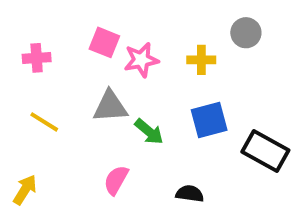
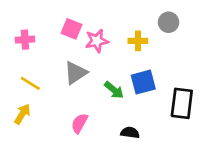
gray triangle: (110, 106) -> (75, 73), turned -30
green arrow: (149, 132) -> (114, 90), moved
black rectangle: (265, 151) -> (182, 103), turned 68
yellow arrow: (25, 190) -> (22, 114), moved

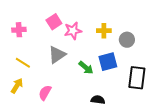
gray circle: (169, 22) -> (127, 40), moved
pink square: (71, 29) -> (54, 22), turned 35
pink semicircle: (79, 123) -> (45, 93), moved

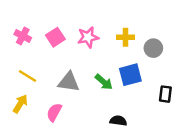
pink square: (54, 22) -> (55, 37), moved
pink cross: (19, 30) -> (23, 36), turned 32
gray triangle: (57, 55) -> (69, 82), moved, turned 42
black rectangle: (137, 78) -> (165, 94), size x0.6

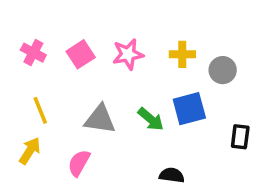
yellow line: (28, 76) -> (40, 110), turned 36

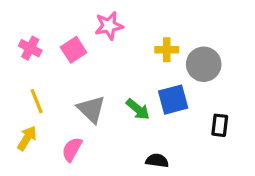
pink star: (128, 54) -> (109, 26), moved
gray circle: (223, 70) -> (204, 64), size x1.4
gray triangle: (100, 119) -> (91, 109), turned 36

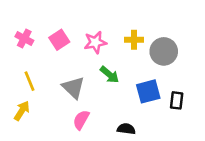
pink star: (109, 26) -> (95, 42), moved
blue square: (173, 100) -> (148, 91), moved
green arrow: (138, 109) -> (109, 75), moved
pink semicircle: (72, 149) -> (81, 120), moved

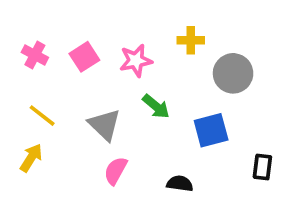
yellow cross: (134, 40) -> (191, 40), moved
yellow line: (29, 81) -> (42, 116), turned -30
black rectangle: (177, 100) -> (262, 167), moved

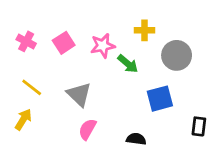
green arrow: (156, 106) -> (128, 64), moved

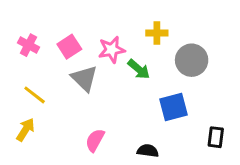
gray triangle: (79, 94) -> (84, 78), moved

